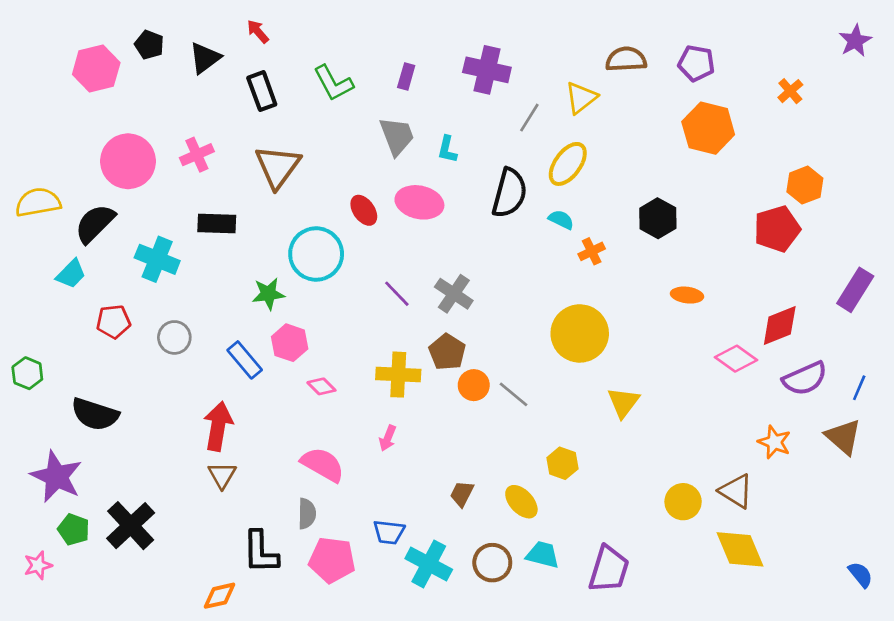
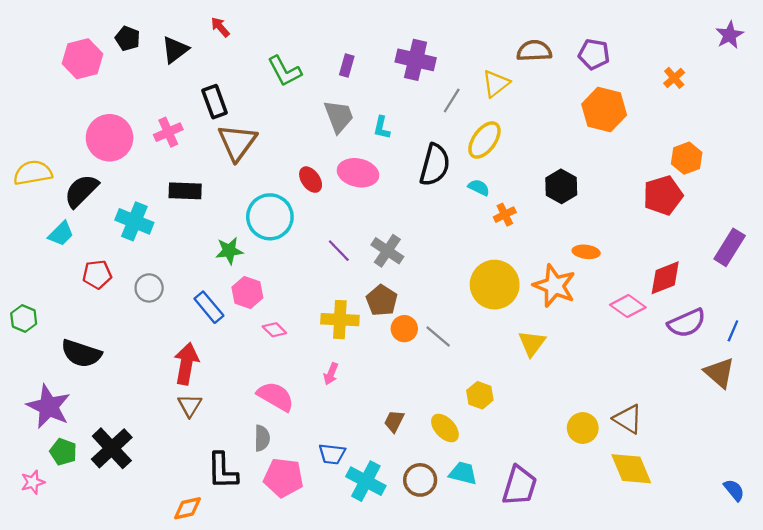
black rectangle: (262, 91) -> (215, 102), moved
orange star: (774, 442) -> (554, 286), moved, size x1.5

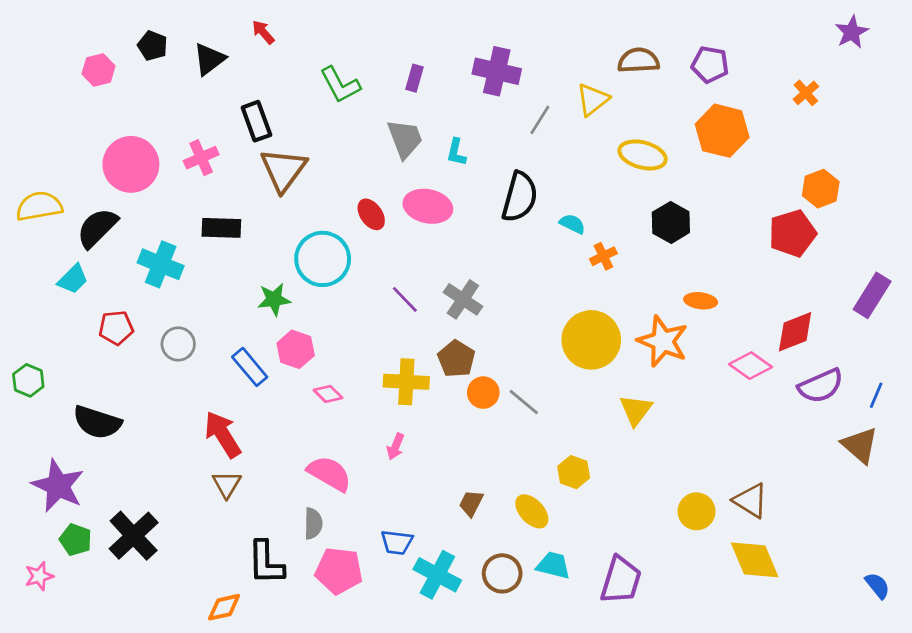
purple star: (730, 35) -> (852, 32), moved
pink hexagon: (82, 59) -> (99, 70), size x0.7
yellow ellipse: (484, 140) -> (643, 155), moved, turned 69
red arrow: (186, 364) -> (223, 434), turned -42

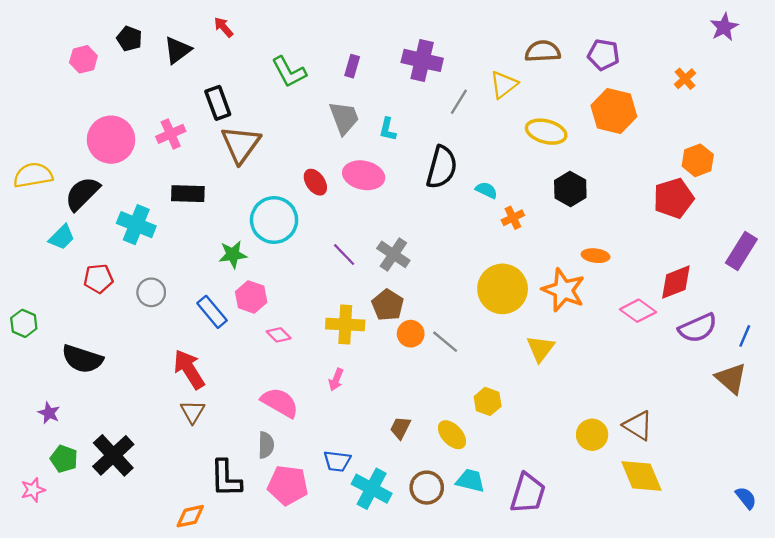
purple star: (58, 486) -> (49, 413), size x0.5

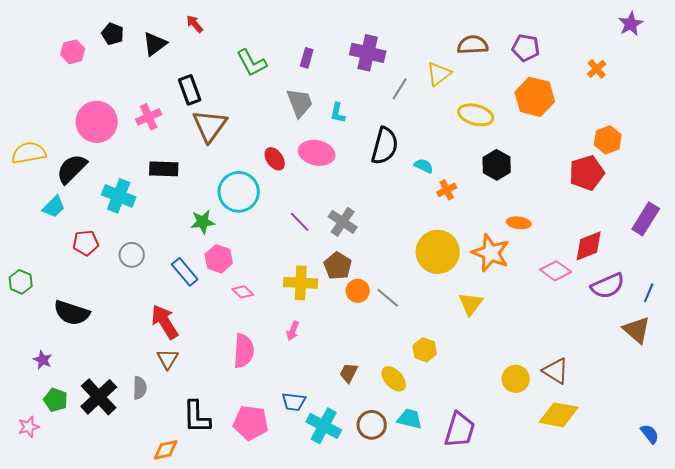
pink semicircle: (280, 403) -> (244, 351), turned 64
gray semicircle: (266, 445) -> (140, 388), moved
yellow diamond: (641, 476) -> (559, 415), turned -57

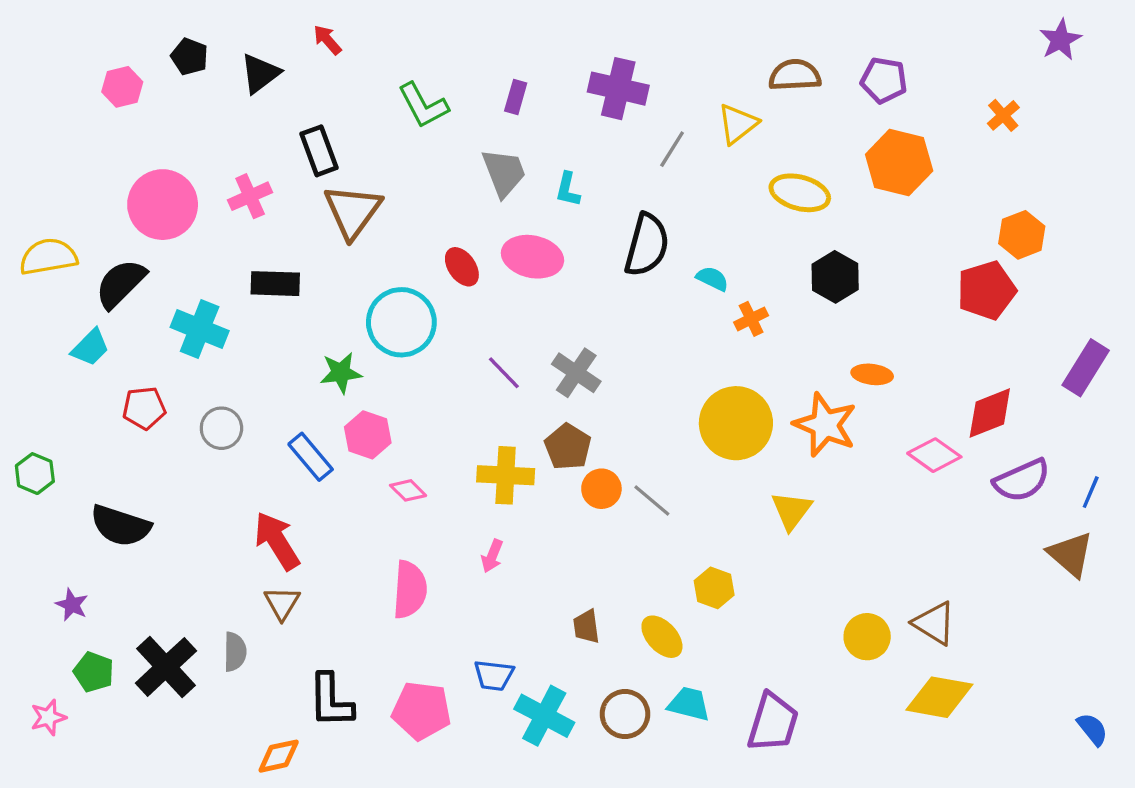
brown trapezoid: (349, 373) -> (586, 627), turned -35

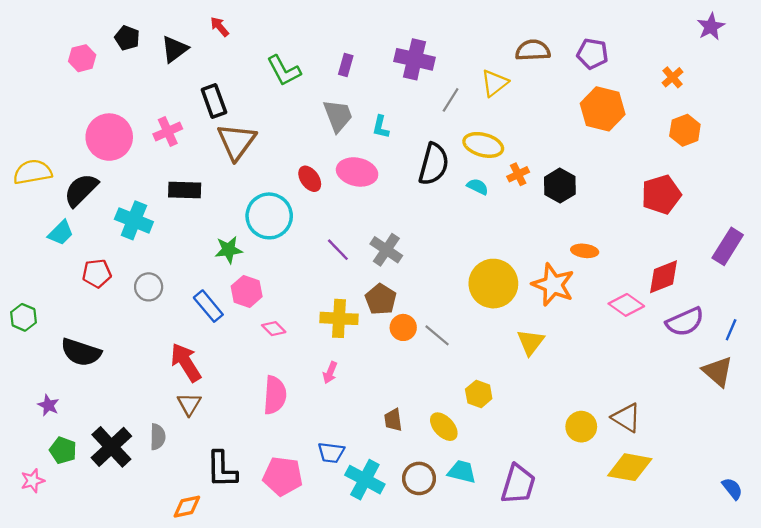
yellow ellipse: (800, 193) -> (483, 145), moved
orange hexagon: (1022, 235) -> (685, 130), moved
orange cross: (751, 319) -> (518, 174), moved

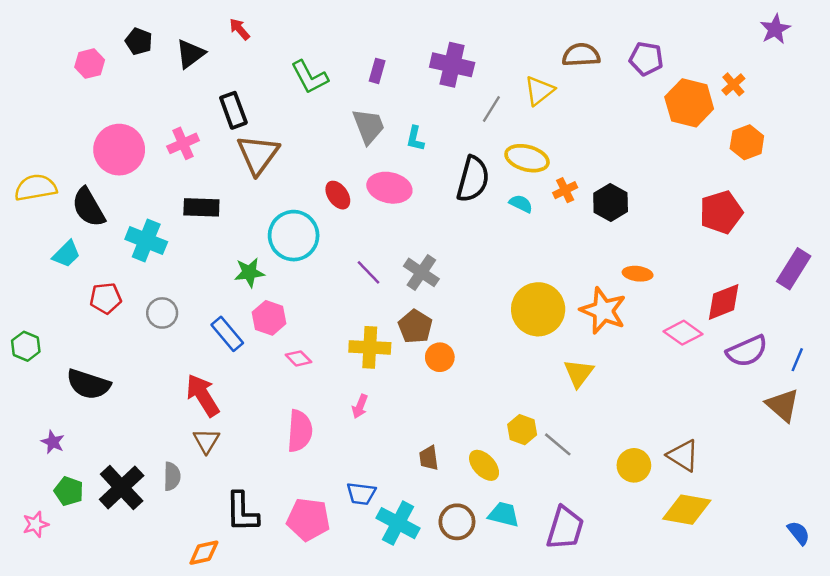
orange hexagon: (603, 109) -> (689, 103), moved
black semicircle: (81, 190) -> (88, 207), turned -75
gray line: (437, 335) -> (558, 444), moved

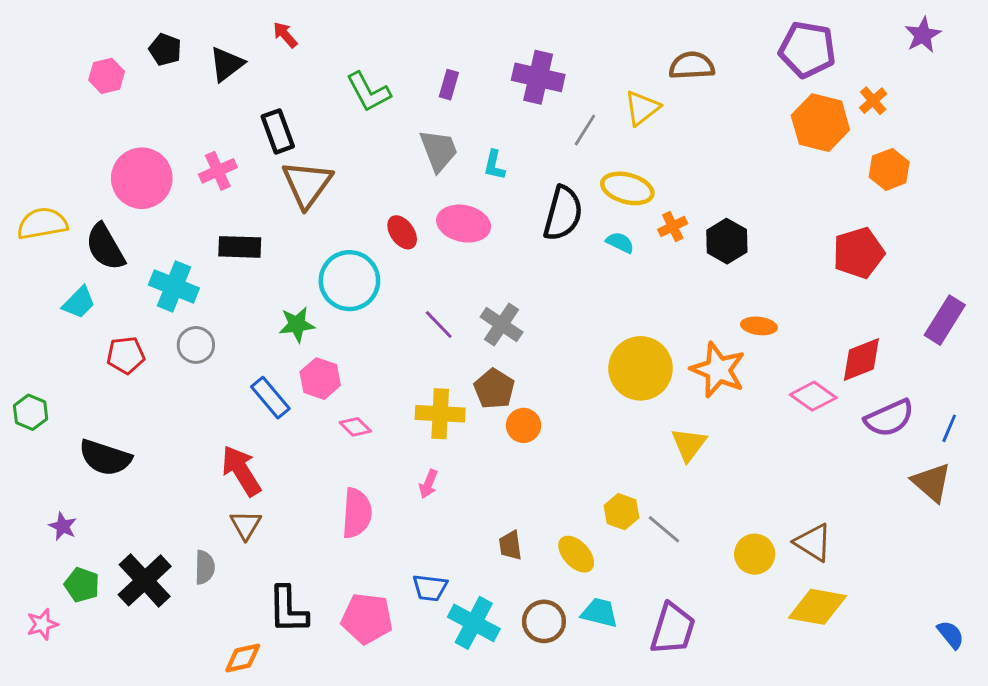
purple pentagon: (646, 59) -> (807, 49), moved, size x1.4
gray circle: (162, 313) -> (196, 345), moved

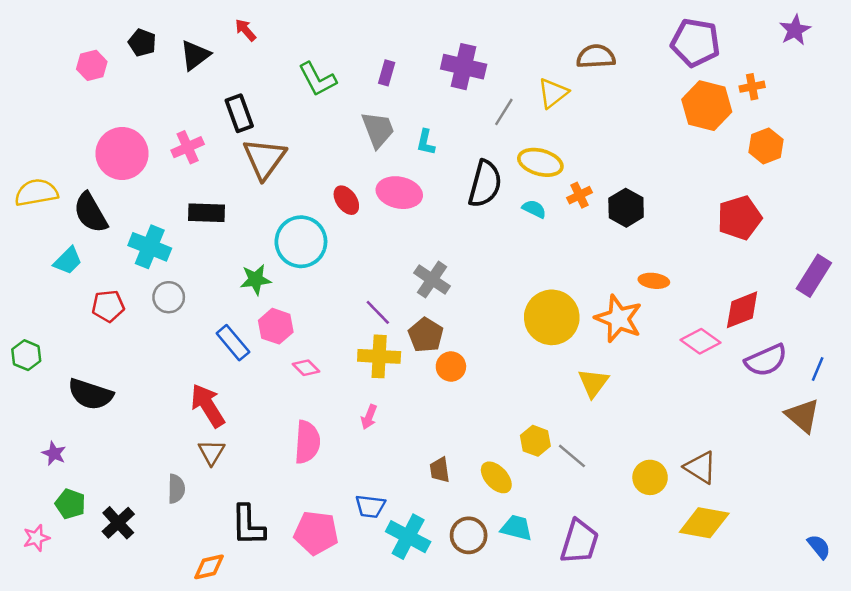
orange cross: (873, 101) -> (752, 87), turned 30
purple line: (439, 324) -> (378, 312), moved
black cross: (145, 580) -> (118, 523), moved, size x0.7

